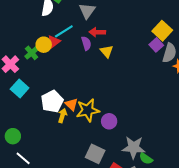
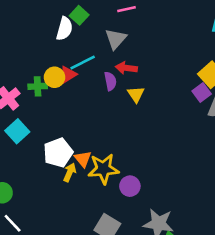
green cross: (32, 53) -> (38, 86), turned 32

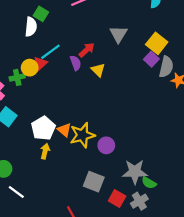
gray triangle: (116, 39) -> (118, 34), moved
red arrow: (126, 68) -> (87, 50), turned 140
yellow arrow: (70, 172) -> (45, 151), moved

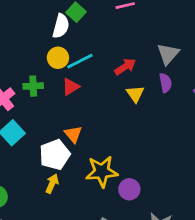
red triangle: (40, 63) -> (71, 87), moved
purple semicircle: (76, 63) -> (165, 83), moved
yellow circle: (30, 68) -> (58, 58), moved
orange triangle: (64, 130) -> (73, 134), moved

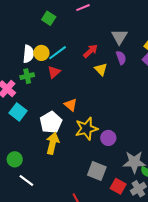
white semicircle: (61, 26) -> (28, 54), moved
orange triangle: (73, 134) -> (71, 105), moved
yellow arrow: (52, 184) -> (53, 143), size x1.5

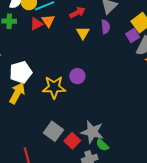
orange triangle: (71, 105) -> (48, 21), moved
purple circle: (108, 138) -> (77, 76), moved
red square: (118, 186) -> (72, 141), moved

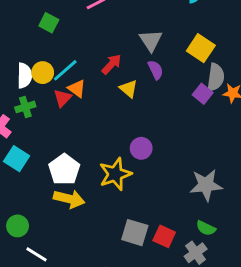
purple square: (133, 36) -> (203, 94), moved
yellow arrow: (17, 93) -> (69, 199), turned 95
gray star: (92, 132) -> (206, 185), moved

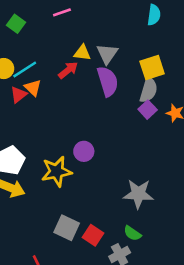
yellow square: (201, 48) -> (152, 67), turned 30
purple semicircle: (156, 70) -> (108, 81), size x1.6
gray semicircle: (216, 77) -> (149, 90), moved
yellow triangle: (129, 89) -> (82, 53), moved, turned -42

